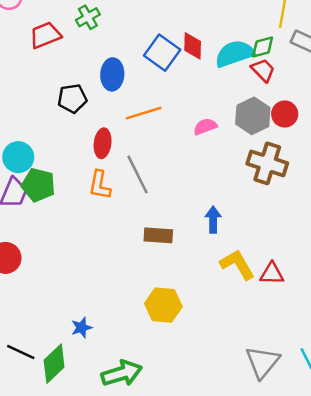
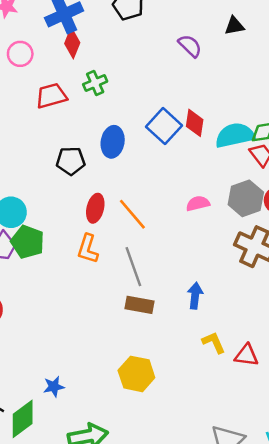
orange line: (144, 113) -> (132, 214), moved, turned 60
gray line: (137, 174) -> (133, 267), moved
yellow L-shape: (237, 265) -> (214, 342), size x0.7

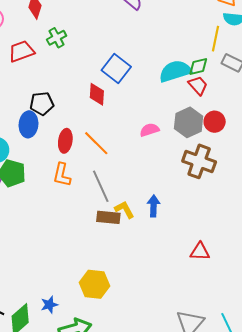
red diamond: (195, 123) -> (97, 94), moved
blue ellipse: (113, 142) -> (29, 124), moved
yellow L-shape: (214, 342) -> (124, 210), moved
yellow hexagon: (136, 374) -> (95, 284), moved
blue star: (54, 387) -> (49, 305), moved

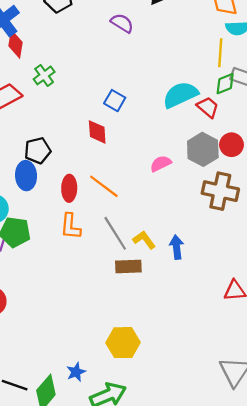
green diamond: (198, 66) -> (225, 84), moved
blue square: (116, 68) -> (115, 101), size x0.7
yellow L-shape: (124, 210) -> (144, 240), moved

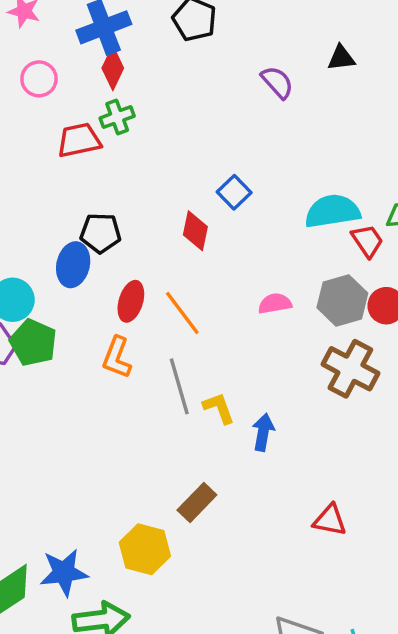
green cross: (44, 75) -> (117, 117), moved
brown rectangle: (128, 267) -> (197, 503), moved, turned -60
blue star: (76, 372) -> (64, 572), size x1.6

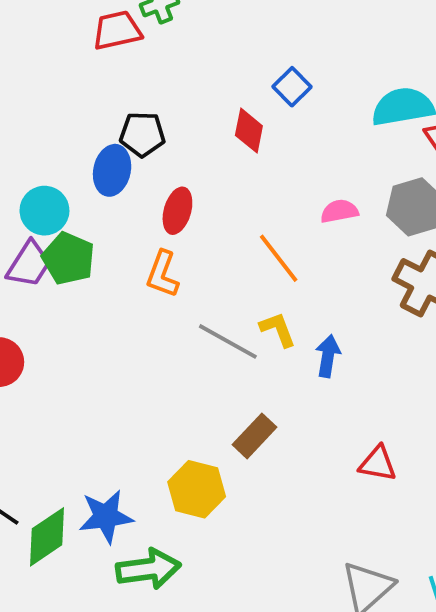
orange line: (182, 313) -> (279, 258), moved
gray line: (179, 386) -> (228, 341), moved, turned -44
red triangle: (330, 520) -> (378, 464), moved

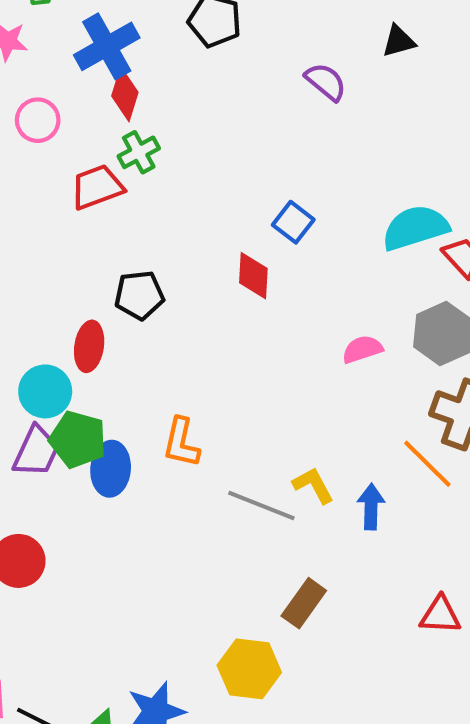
blue ellipse: (112, 170) -> (111, 469), moved
red ellipse: (177, 211) -> (89, 346), moved
orange line: (279, 258) -> (427, 464), moved

